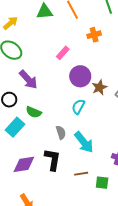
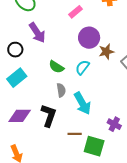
green semicircle: (34, 112) -> (56, 67), moved
green square: (102, 183) -> (94, 146), size x1.5

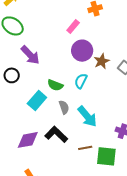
pink rectangle: (75, 12) -> (73, 26), moved
cyan rectangle: (17, 78) -> (37, 101), moved
black L-shape: (49, 115) -> (56, 134), turned -55

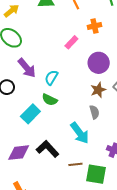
purple circle: (82, 51) -> (99, 63), moved
brown star: (102, 61) -> (98, 90), moved
cyan semicircle: (81, 81) -> (51, 78), moved
gray semicircle: (64, 107) -> (94, 112), moved

